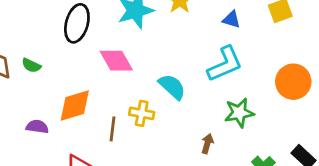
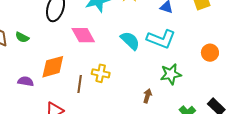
cyan L-shape: (225, 64) -> (161, 39), turned 44
orange circle: (293, 82) -> (210, 53), size x0.7
cyan semicircle: (172, 87) -> (130, 41), moved

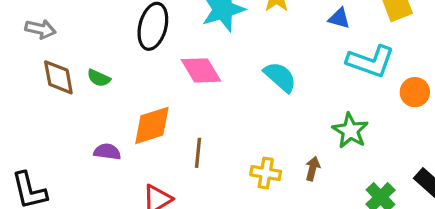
cyan L-shape: (161, 39) -> (370, 61), moved
yellow cross: (101, 73) -> (266, 173), moved
green star: (171, 74) -> (350, 131), turned -30

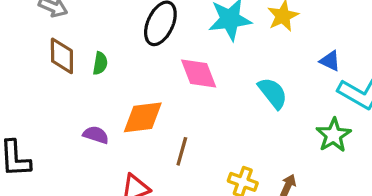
blue triangle: (339, 18) -> (330, 61), moved
green semicircle: (99, 78) -> (100, 63), turned -115
green star: (350, 131) -> (334, 135), moved

